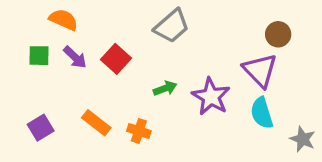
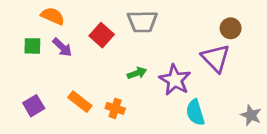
gray trapezoid: (172, 26) -> (142, 22), turned 40
red square: (116, 59) -> (102, 35), moved
cyan semicircle: (262, 113) -> (195, 112), moved

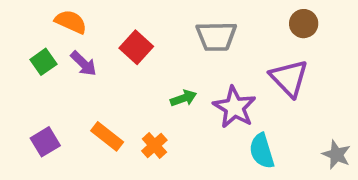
gray trapezoid: (142, 22) -> (216, 36), moved
brown circle: (231, 28) -> (304, 24), moved
green square: (32, 46) -> (43, 62), turned -36
orange cross: (115, 108) -> (154, 145), turned 30

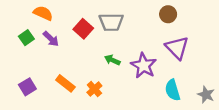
brown circle: (304, 24) -> (168, 14), moved
gray trapezoid: (216, 36) -> (111, 22), moved
green arrow: (184, 98) -> (112, 60), turned -136
cyan semicircle: (262, 151) -> (173, 90), moved

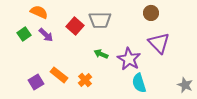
purple square: (27, 87) -> (36, 82), moved
cyan semicircle: (173, 90) -> (139, 83), moved

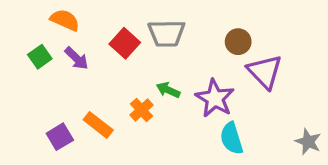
brown circle: (151, 13) -> (238, 42), moved
orange cross: (85, 80) -> (142, 110), moved

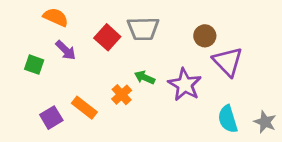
green square: (40, 57) -> (34, 65), moved, turned -36
cyan semicircle: (231, 138) -> (228, 119), moved

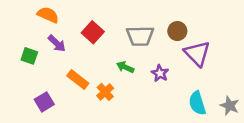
gray trapezoid: (143, 29) -> (140, 36), moved
purple star: (185, 85) -> (160, 73), size x0.6
orange cross: (122, 95) -> (105, 92), moved
orange rectangle: (84, 108) -> (78, 80), moved

